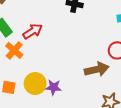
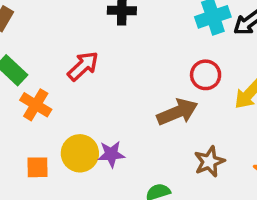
red arrow: (33, 31) -> (83, 66), moved

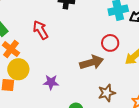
red arrow: (83, 66) -> (41, 30), turned -84
yellow circle: (80, 153) -> (18, 69), moved

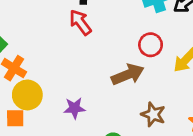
red arrow: (41, 30) -> (80, 22), moved
brown star: (107, 93) -> (153, 114), turned -30

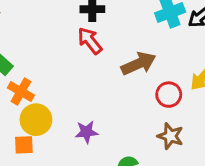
red circle: (151, 45) -> (169, 95), moved
brown arrow: (128, 74) -> (139, 64), moved

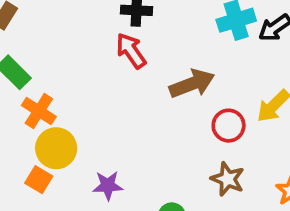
purple star: (86, 132) -> (108, 186), moved
orange square: (24, 145) -> (39, 180), turned 30

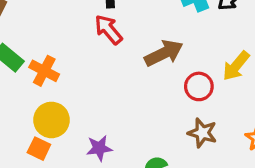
orange cross: (39, 111) -> (44, 71), moved

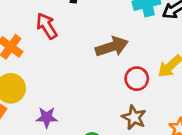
red arrow: (108, 30) -> (47, 26), moved

